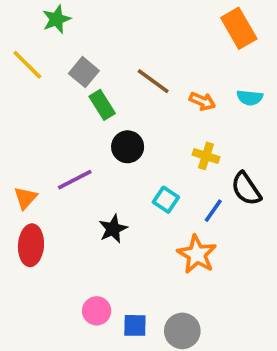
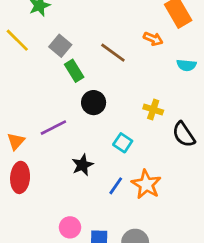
orange arrow: (202, 101) -> (153, 39), moved
blue line: (213, 211) -> (116, 186), moved

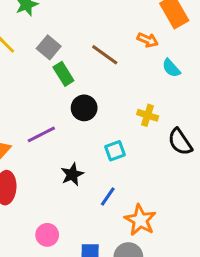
cyan semicircle: (186, 65) -> (171, 68), moved, turned 42
cyan square: (123, 143) -> (115, 151), turned 36
orange star: (146, 184) -> (140, 220), moved
pink circle: (70, 227) -> (47, 235), moved

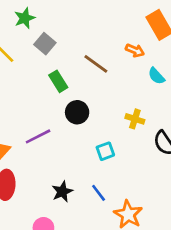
gray square: (49, 47) -> (45, 44), moved
black star: (72, 174) -> (62, 192), moved
blue line: (108, 196) -> (99, 193), turned -72

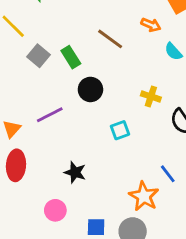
gray square: (45, 44) -> (38, 56), moved
black star: (62, 192) -> (75, 172), turned -30
blue line: (99, 193) -> (168, 174), moved

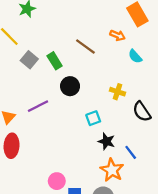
black star: (75, 172) -> (106, 141), moved
pink circle: (55, 210) -> (57, 181), moved

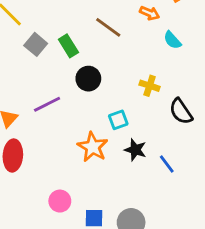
orange star: (112, 170) -> (93, 147), moved
pink circle: (57, 181) -> (60, 201), moved

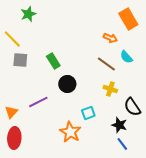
brown line: (108, 27) -> (106, 64), moved
gray square: (36, 44) -> (20, 60), moved, turned -35
black star: (135, 150) -> (119, 125), moved

